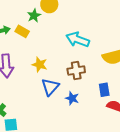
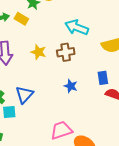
brown cross: (76, 71) -> (66, 52), moved
blue triangle: (50, 87) -> (24, 95), moved

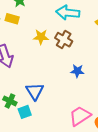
yellow star: (38, 52) -> (41, 37), moved
brown cross: (66, 52) -> (64, 40), turned -36

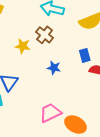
yellow star: (41, 37) -> (23, 46), moved

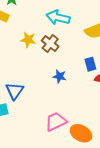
yellow star: (23, 46) -> (28, 40), moved

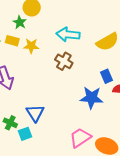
yellow star: (28, 40) -> (31, 46), moved
blue star: (59, 76) -> (91, 98), moved, size x1.6

